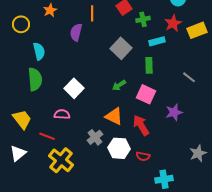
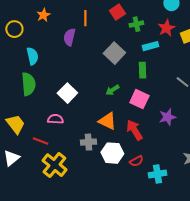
gray cross: (95, 137) -> (88, 142), turned 35
red semicircle: (143, 156) -> (136, 161), turned -40
cyan cross: (164, 179) -> (157, 174), moved

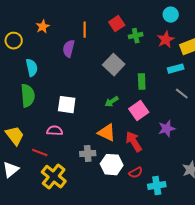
cyan rectangle: (150, 46) -> (176, 69), moved
white square: (67, 93) -> (67, 105), turned -36
pink square: (139, 99) -> (139, 111), turned 30

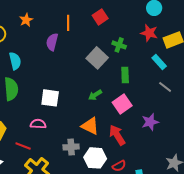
green cross: (136, 36) -> (119, 45), moved, turned 32
red star: (166, 40) -> (149, 33), turned -30
cyan rectangle: (176, 69) -> (159, 62), turned 63

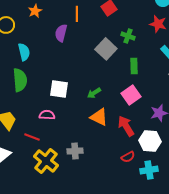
green arrow: (95, 95) -> (94, 93), moved
gray cross: (71, 147) -> (75, 151), moved
white hexagon: (95, 158) -> (150, 141), moved

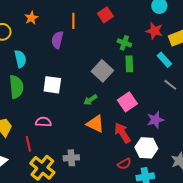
gray square: (106, 49) -> (102, 71), moved
green rectangle: (134, 66) -> (129, 64), moved
white square: (59, 89) -> (52, 85), moved
red line: (32, 137) -> (28, 144), turned 56

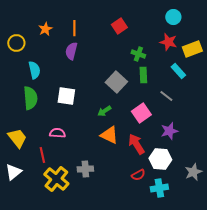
orange line: (73, 21) -> (74, 28), moved
gray line: (170, 85) -> (166, 96), moved

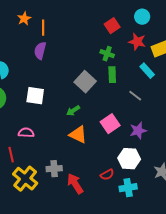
red square: (119, 26) -> (112, 26), moved
orange star: (45, 29) -> (24, 19), moved
pink square: (141, 113) -> (110, 124), moved
red arrow: (136, 144) -> (75, 184), moved

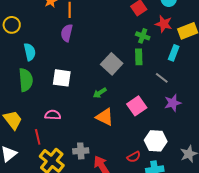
green cross: (107, 54) -> (143, 36), moved
cyan rectangle: (147, 71) -> (174, 53), turned 63
purple star: (138, 131) -> (173, 103), moved

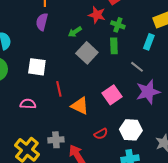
red star: (164, 24) -> (97, 15), moved
green arrow: (100, 93) -> (75, 32), moved
purple star: (173, 103) -> (148, 92), size x1.4
red line: (38, 137) -> (59, 89), moved
red semicircle: (134, 157) -> (101, 134), moved

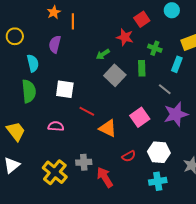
purple semicircle: (42, 22) -> (55, 44), moved
green cross: (118, 25) -> (155, 48), moved
red line: (59, 89) -> (87, 111), turned -49

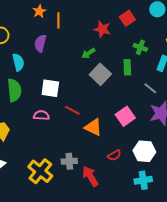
red star: (125, 37) -> (102, 29), moved
pink semicircle: (56, 126) -> (41, 115), moved

